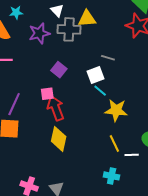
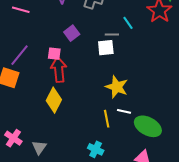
gray line: (108, 58) -> (112, 34), moved, turned -32
cyan line: (100, 91) -> (128, 23), moved
white line: (132, 155) -> (124, 111), moved

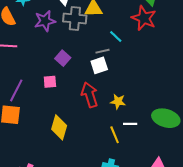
red arrow: (59, 70) -> (90, 95), moved
yellow star: (117, 87) -> (118, 101), size x0.7
green ellipse: (148, 126) -> (166, 118), moved

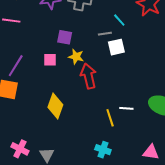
purple square: (63, 58) -> (65, 37), turned -35
white square: (99, 65) -> (116, 47), moved
yellow star: (118, 101) -> (76, 57), moved

